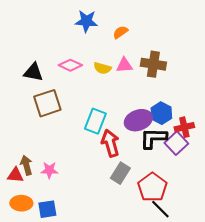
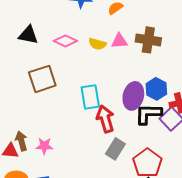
black triangle: (33, 72) -> (28, 35), moved
purple ellipse: (138, 120) -> (133, 96), turned -56
cyan rectangle: (95, 121) -> (90, 97), turned -30

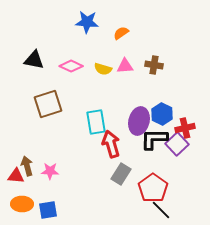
brown cross: (148, 40) -> (154, 65), size x0.7

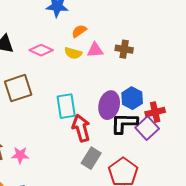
orange semicircle: (121, 33) -> (79, 31), moved

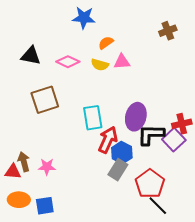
brown cross: (124, 49) -> (168, 31), moved, turned -30
blue hexagon: (132, 98) -> (122, 153), moved
red arrow: (81, 128) -> (108, 140), turned 40

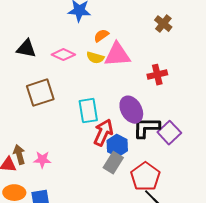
brown cross: (168, 31) -> (163, 24), turned -30
pink triangle: (122, 62) -> (117, 55), size x1.6
purple ellipse: (136, 117) -> (131, 110), turned -44
red cross: (182, 124) -> (157, 75), moved

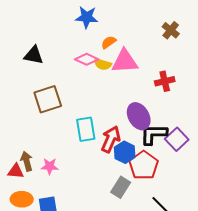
pink diamond: (63, 55) -> (87, 59), moved
cyan rectangle: (88, 111) -> (86, 129), moved
gray rectangle: (113, 163) -> (121, 187), moved
red pentagon: (145, 177) -> (144, 165), moved

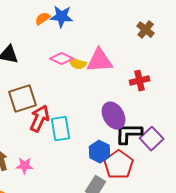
orange semicircle: (109, 42) -> (43, 19), moved
red arrow: (111, 139) -> (40, 119), moved

